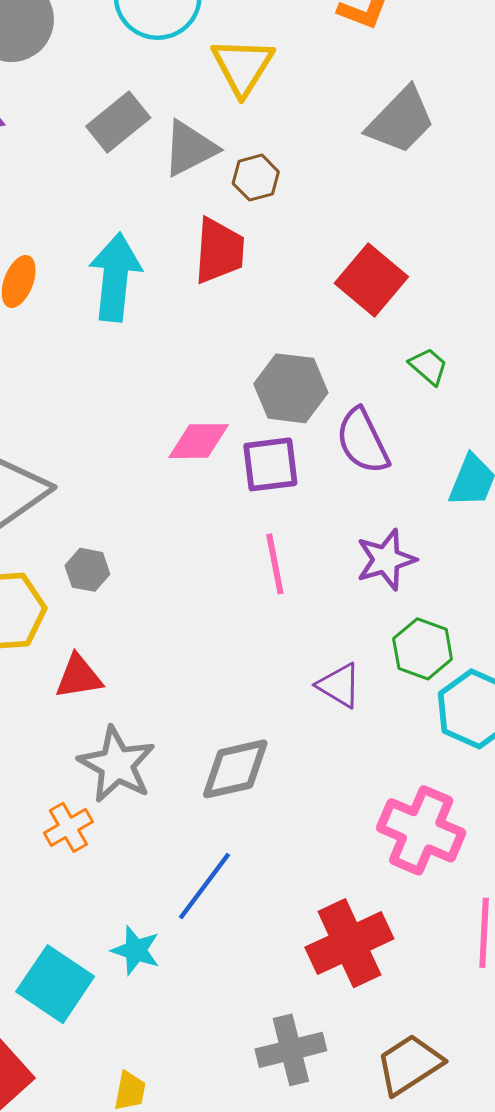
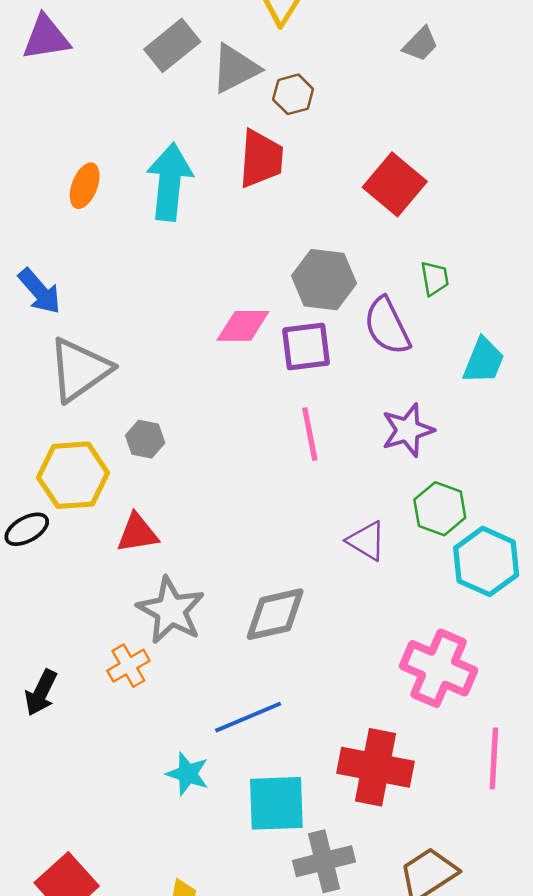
gray trapezoid: (401, 121) -> (421, 44), size x0.6
green trapezoid: (428, 366) -> (435, 278), moved, turned 39
blue line: (205, 886) -> (248, 717), turned 30
red cross: (349, 943) -> (375, 767), turned 36
cyan square: (55, 984) -> (276, 803), moved, turned -36

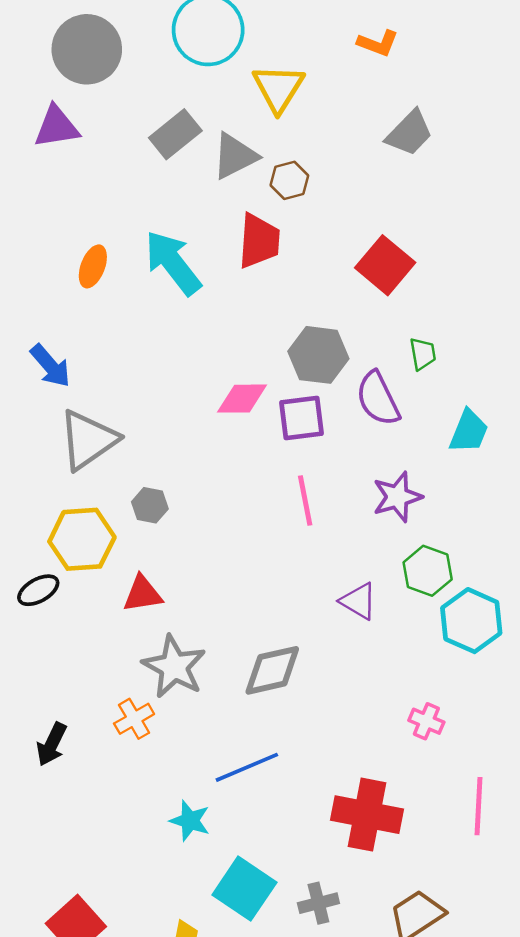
gray trapezoid: (421, 44) -> (409, 133), size x1.4
cyan arrow: (170, 182) -> (173, 263), turned -44
pink cross: (439, 668) -> (426, 721), size x0.5
cyan square: (276, 803) -> (244, 889), moved, turned 36
gray cross: (324, 861) -> (318, 903), size x0.7

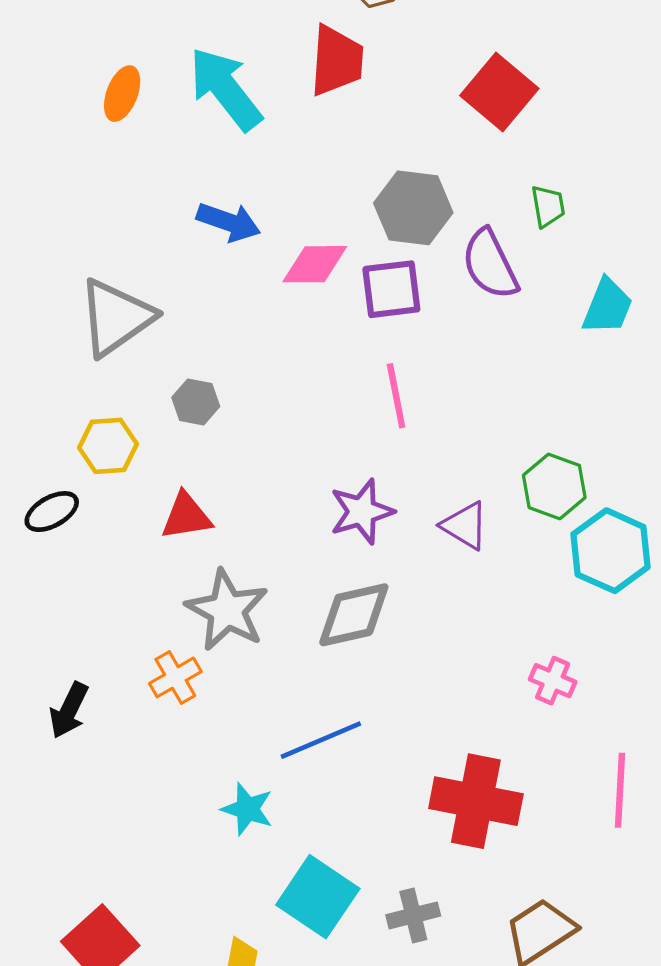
blue arrow: (50, 366) -> (229, 222), moved, turned -30
purple star: (397, 497) -> (362, 512), moved
yellow hexagon: (82, 539) -> (108, 446), size x0.7

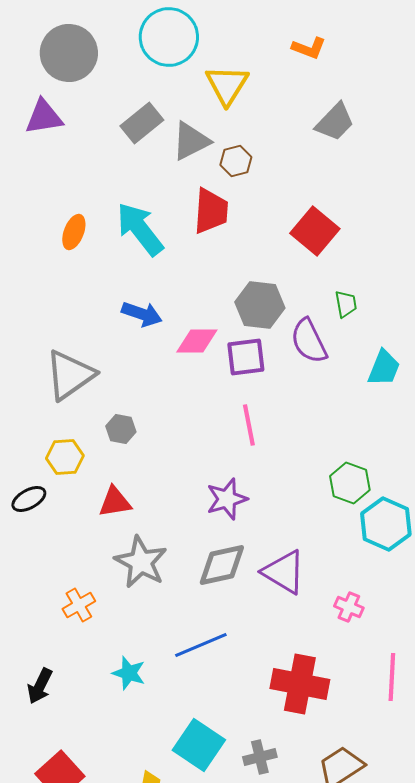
purple triangle: (465, 526) -> (284, 572), moved, size x1.4
orange cross: (175, 677) -> (79, 605), moved
black arrow: (69, 710) -> (40, 686), moved
cyan star: (247, 809) -> (129, 673), moved

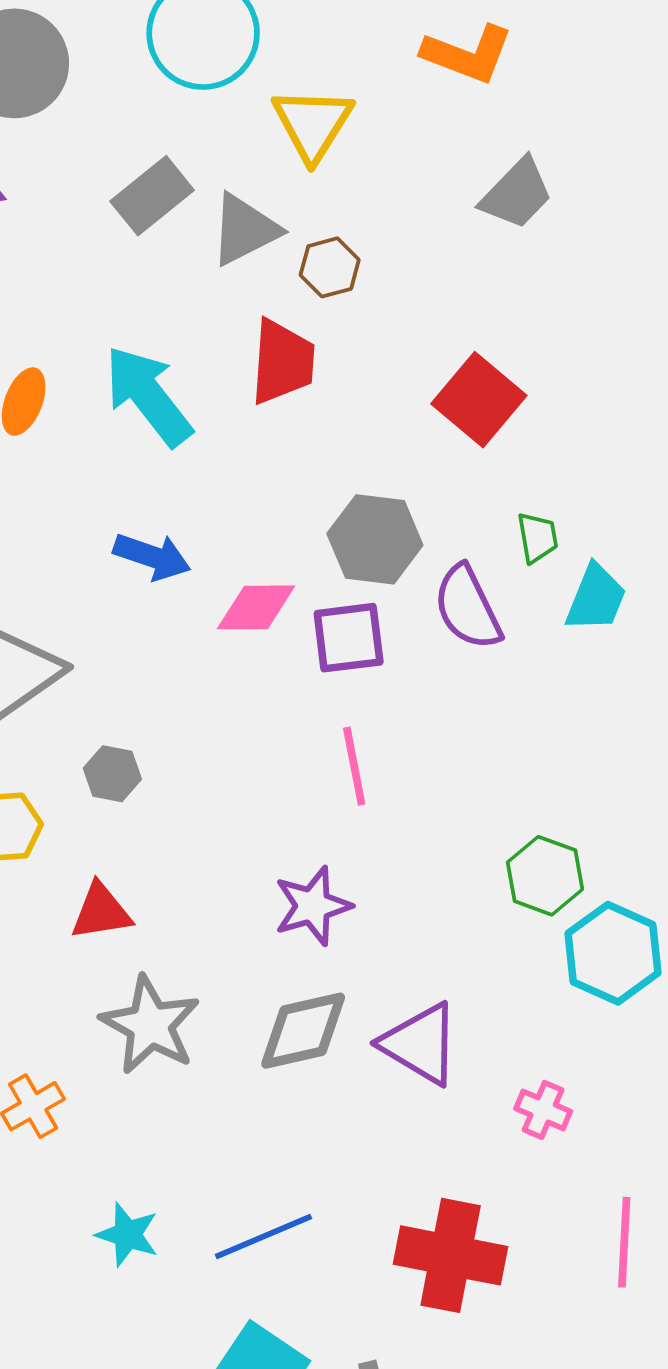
orange L-shape: (309, 48) -> (468, 54), size x1.4
cyan trapezoid: (384, 368) -> (596, 598), moved
blue line: (201, 645) -> (264, 1237), moved

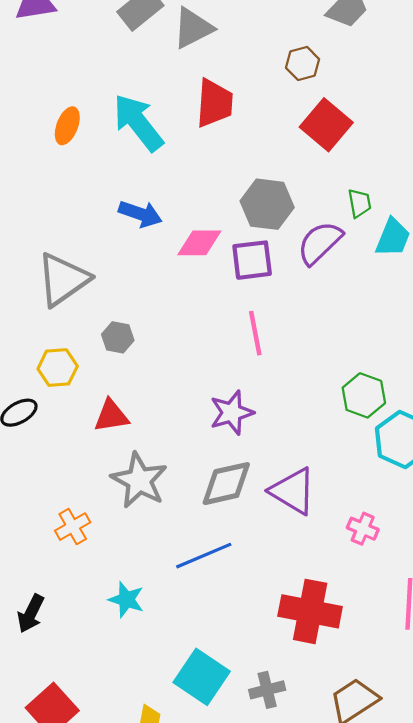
brown hexagon: (330, 267) -> (303, 63), moved
purple semicircle: (468, 607) -> (320, 243), turned 72
blue line: (264, 1237) -> (204, 556), moved

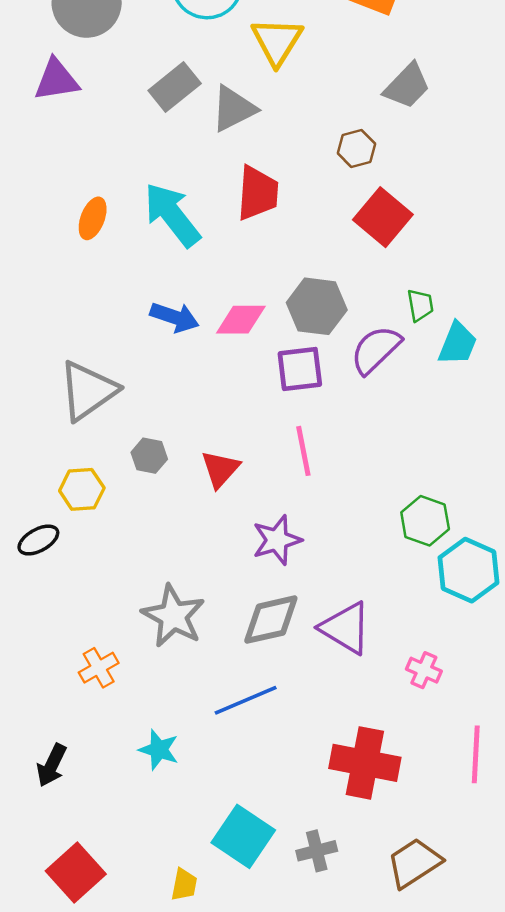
pink diamond: (199, 243) -> (241, 320), moved
red triangle: (111, 416) -> (220, 469), moved, turned -39

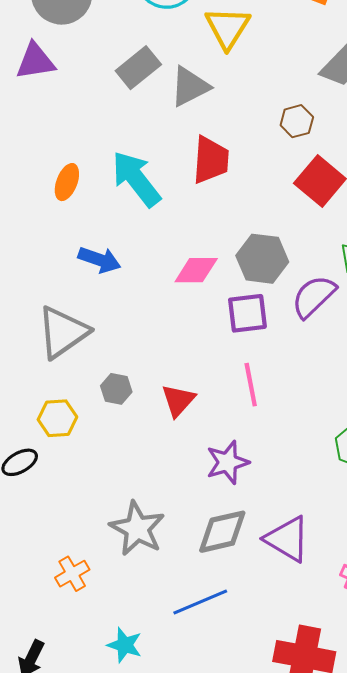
blue arrow: (175, 317) -> (99, 260), moved

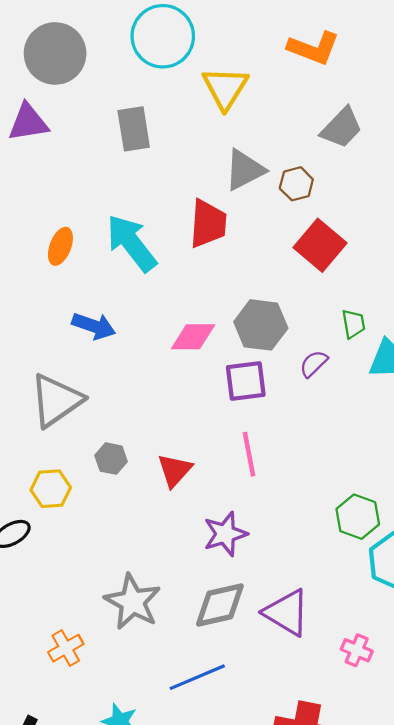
gray rectangle: (138, 68) -> (134, 129), turned -60
gray triangle: (190, 86) -> (245, 170), moved
purple semicircle: (314, 296) -> (314, 364), size x0.6

